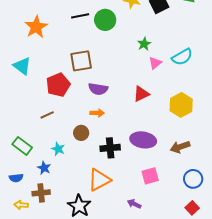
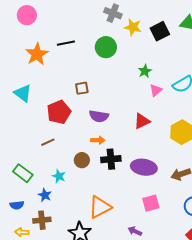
black line: (80, 16) -> (66, 43), moved
brown square: (81, 61) -> (82, 88), size x0.6
black cross: (110, 148) -> (111, 159), moved

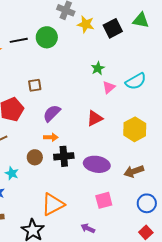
green circle: (106, 47) -> (47, 37), moved
purple semicircle: (99, 116) -> (52, 113), turned 126

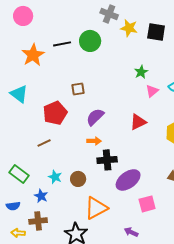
black square: (113, 28) -> (156, 32), turned 36
brown circle: (35, 157) -> (78, 179), moved
purple ellipse: (97, 164) -> (128, 180), moved, turned -45

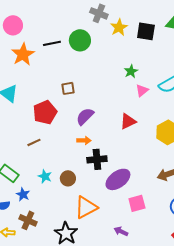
pink circle: (23, 16) -> (13, 25), moved
yellow star: (129, 28) -> (119, 27), turned 30
blue star: (41, 196) -> (23, 194), moved
brown cross: (38, 221) -> (28, 220), turned 30

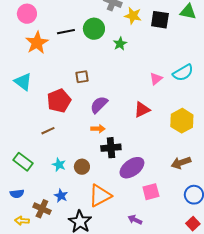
yellow star: (119, 27) -> (133, 16), turned -30
green star: (131, 71) -> (120, 44), moved
blue star: (23, 194) -> (61, 196), moved

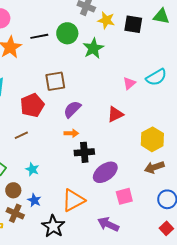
green star: (120, 44) -> (93, 48), size x1.5
brown square: (82, 77) -> (55, 81), size x1.5
yellow hexagon: (182, 121) -> (152, 139), moved
brown circle: (82, 167) -> (13, 190), moved
purple arrow: (135, 220) -> (108, 224), size x1.5

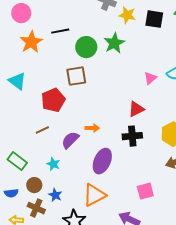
green circle: (67, 33) -> (86, 47), moved
purple semicircle: (72, 109) -> (70, 140), moved
black cross: (84, 152) -> (132, 136), moved
purple ellipse: (105, 172) -> (102, 161), moved, turned -30

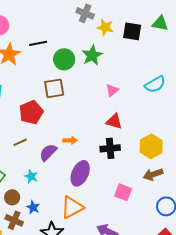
pink triangle: (150, 78) -> (112, 90), moved
red triangle: (136, 109) -> (114, 121), turned 42
pink square: (145, 191) -> (123, 192), moved, turned 36

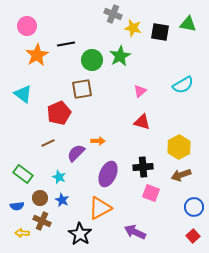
black cross: (110, 148) -> (143, 167), moved
blue star: (33, 207) -> (62, 200), moved

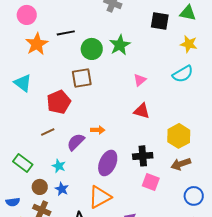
yellow star: (133, 28) -> (189, 44), moved
blue semicircle: (17, 206) -> (13, 202), moved

